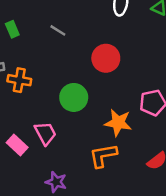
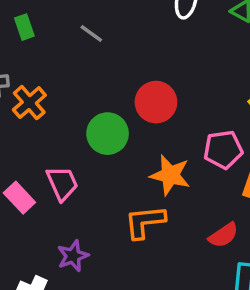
red circle: (106, 58) -> (156, 102), moved
orange cross: (19, 80) -> (29, 103), turned 35
purple star: (56, 182) -> (73, 256), turned 30

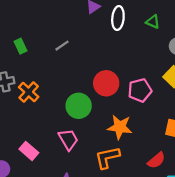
gray line: (91, 34) -> (62, 46), turned -64
pink pentagon: (223, 150) -> (140, 90), moved
pink trapezoid: (62, 183) -> (68, 139), moved

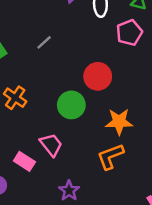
pink pentagon: (140, 90) -> (129, 33), moved
pink trapezoid: (68, 139) -> (51, 145), moved

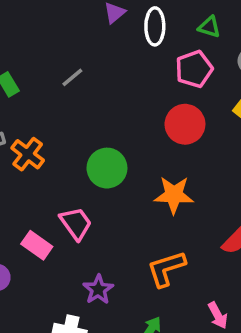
red circle: (98, 76) -> (185, 124), moved
orange L-shape: (110, 156) -> (166, 269), moved

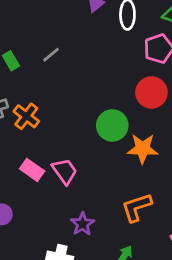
gray line: (72, 77) -> (51, 55), moved
green circle: (107, 168) -> (112, 125), moved
pink rectangle: (37, 245) -> (32, 170), moved

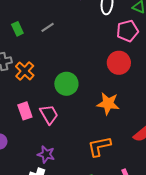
green circle: (112, 125) -> (66, 84), moved
pink rectangle: (32, 170) -> (25, 111), turned 30
purple star: (82, 224) -> (46, 154), moved, turned -30

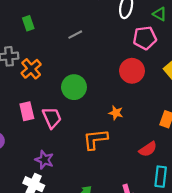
gray line: (48, 27) -> (75, 35), moved
orange star: (108, 104) -> (116, 113), size x0.6
orange L-shape: (99, 146) -> (95, 139), moved

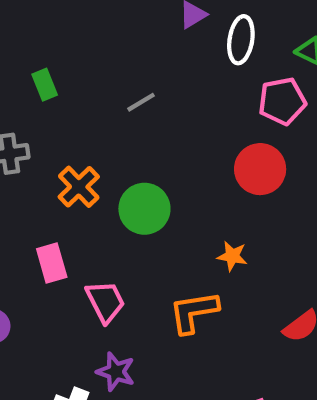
orange cross: (31, 69) -> (79, 187), moved
pink trapezoid: (52, 118) -> (105, 301), moved
purple star: (44, 160) -> (116, 372), moved

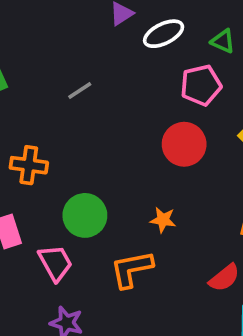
white ellipse: (241, 40) -> (164, 34), turned 57
orange cross: (79, 187) -> (29, 165), turned -36
green circle: (144, 209) -> (85, 215), moved

